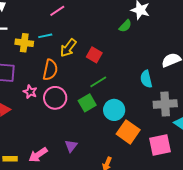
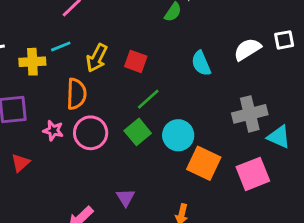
cyan semicircle: (146, 79) -> (201, 63), moved

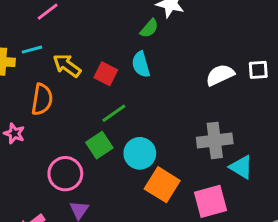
yellow arrow: (97, 58) -> (67, 65), turned 92
cyan semicircle: (201, 63) -> (141, 64), moved
pink circle: (91, 133) -> (65, 174), moved

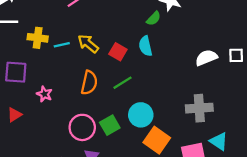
cyan line: (32, 50) -> (62, 45), moved
orange semicircle: (42, 99) -> (89, 83), moved
green square: (99, 145) -> (110, 125), moved
cyan triangle: (241, 167) -> (219, 141), moved

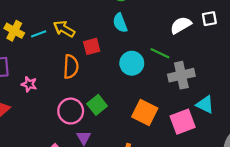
yellow cross: (38, 38) -> (14, 31), turned 30
red square: (118, 52) -> (92, 46), moved, turned -36
green line: (122, 83) -> (160, 53), moved, turned 66
cyan circle: (141, 115) -> (132, 63), moved

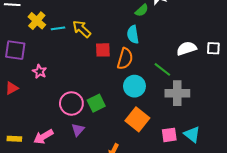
cyan circle: (132, 63) -> (134, 86), moved
orange semicircle: (71, 67) -> (125, 59), moved
cyan triangle: (205, 105) -> (192, 134), moved
pink square: (183, 122) -> (169, 135), size x0.7

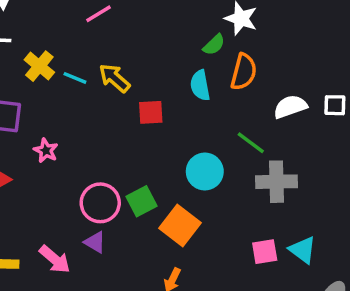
cyan line: (58, 28) -> (75, 78), turned 32
orange semicircle: (125, 59) -> (244, 72), moved
orange square: (137, 119) -> (180, 225), moved
purple triangle: (78, 130) -> (95, 242), moved, turned -40
pink arrow: (43, 137) -> (55, 259), turned -108

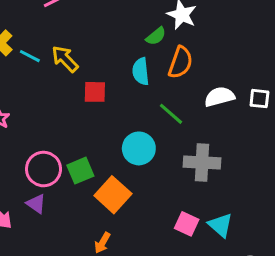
green line: (251, 143) -> (171, 114), moved
pink square: (265, 252) -> (187, 224), turned 30

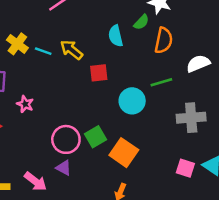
cyan semicircle: (141, 71) -> (116, 36), moved
green line: (171, 114) -> (161, 82), turned -50
cyan circle: (139, 148) -> (132, 101), moved

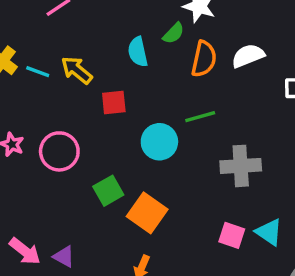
white semicircle: (198, 64) -> (248, 56), moved
pink circle: (66, 139) -> (59, 151), moved
purple triangle: (64, 168) -> (64, 257), moved

